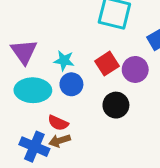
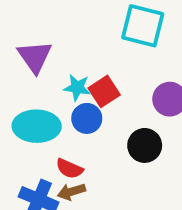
purple triangle: (24, 52) -> (35, 57), moved
red square: (107, 64) -> (104, 91), moved

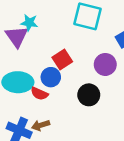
cyan star: (77, 88) -> (29, 23), moved
red semicircle: (69, 169) -> (39, 94), moved

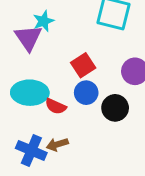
cyan star: (29, 23) -> (44, 21), turned -30
blue circle: (51, 77) -> (86, 93), moved

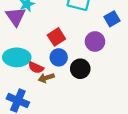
brown arrow: (57, 144) -> (46, 78), moved

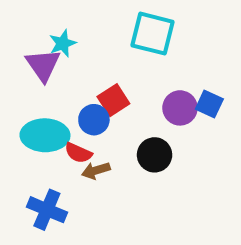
blue square: (112, 19) -> (209, 104), moved, turned -35
blue circle: (59, 57) -> (94, 120), moved

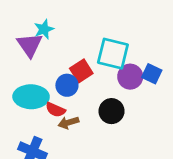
cyan square: (153, 34) -> (113, 54), moved

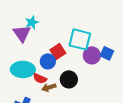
black circle: (112, 111) -> (69, 79), moved

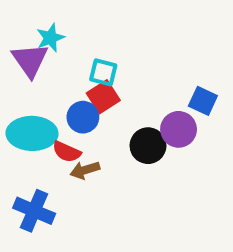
cyan square: (80, 39) -> (103, 72), moved, size x0.6
purple circle: (92, 55) -> (179, 129), moved
black circle: (69, 79) -> (148, 146), moved

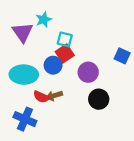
cyan star: (50, 38) -> (44, 20), moved
purple circle: (179, 129) -> (88, 72), moved
black circle: (148, 146) -> (99, 99), moved
red semicircle: (67, 152) -> (41, 97), moved

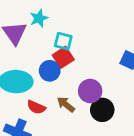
purple circle: (88, 72) -> (90, 91), moved
brown arrow: (54, 96) -> (66, 104), moved, turned 56

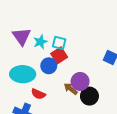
cyan star: (39, 18) -> (40, 42), moved
brown arrow: (66, 104) -> (71, 89), moved

